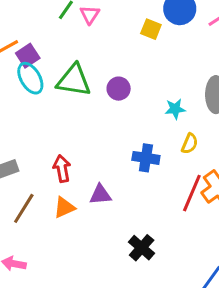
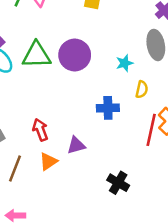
purple circle: (119, 89) -> (75, 55), size x1.6

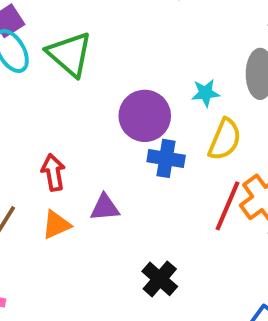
green triangle: (36, 55) -> (70, 54), turned 32
purple circle: (75, 55) -> (145, 116), moved
yellow semicircle: (142, 89) -> (225, 139), size x1.5

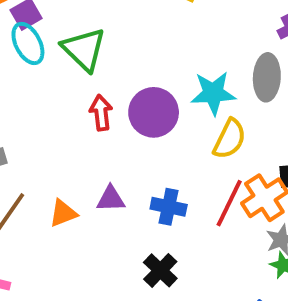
cyan star: (205, 93) -> (213, 93), size x1.6
blue cross: (166, 158) -> (169, 207), moved
red arrow: (53, 172) -> (101, 113), moved

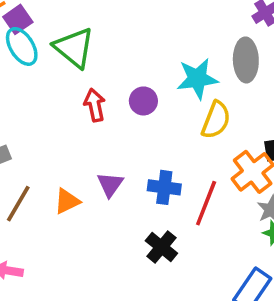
purple circle: (154, 112) -> (143, 101), size x0.6
purple triangle: (111, 199) -> (110, 184), turned -48
red line: (229, 203) -> (206, 203), moved

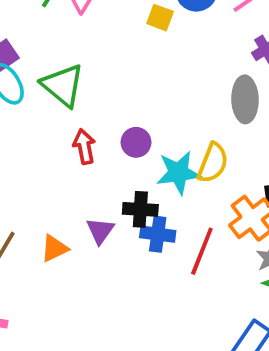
cyan star: (197, 79) -> (178, 173), moved
black cross: (161, 247) -> (140, 209), moved, turned -36

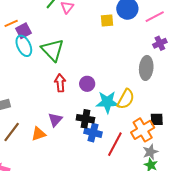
yellow square: (160, 18) -> (107, 21), turned -32
purple triangle: (100, 231) -> (55, 120), moved

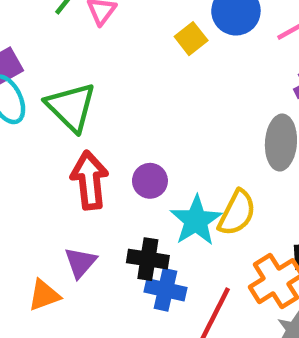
yellow square: (107, 21) -> (191, 39), turned -32
red arrow: (60, 83) -> (89, 180), size x1.4
cyan star: (107, 102) -> (196, 221), turned -30

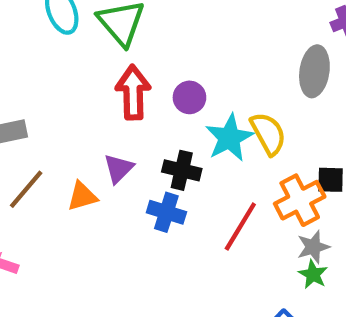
yellow semicircle: (237, 213) -> (268, 134), turned -60
blue cross: (165, 290) -> (166, 212), moved

